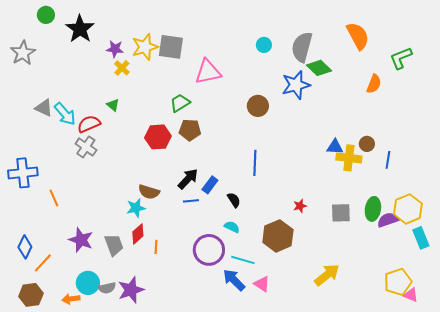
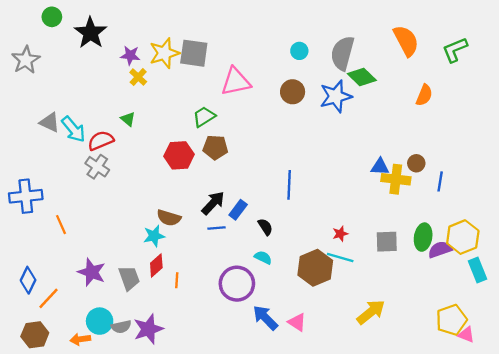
green L-shape: (401, 58) -> (455, 50), moved
brown circle: (258, 106) -> (293, 92), moved
cyan line: (243, 260) -> (340, 257), moved

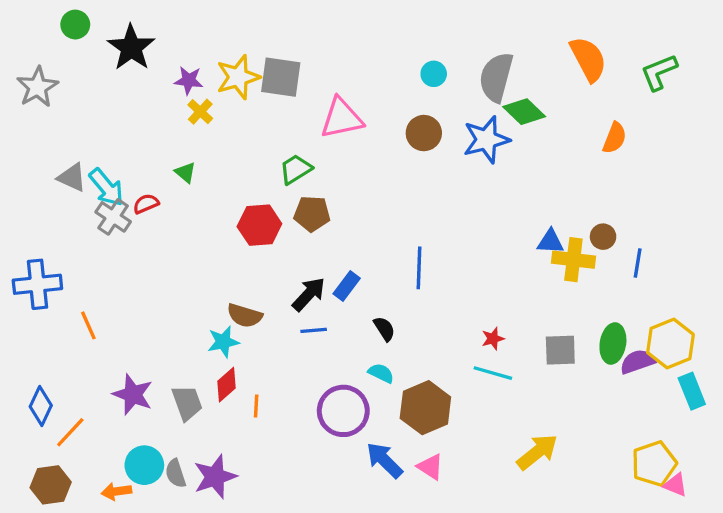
red semicircle: (101, 141) -> (146, 204), size x0.7
gray cross: (97, 167) -> (113, 217), moved
blue rectangle: (238, 210) -> (347, 286), moved
brown hexagon: (315, 268) -> (425, 408), moved
gray semicircle: (121, 327) -> (176, 473), turned 84

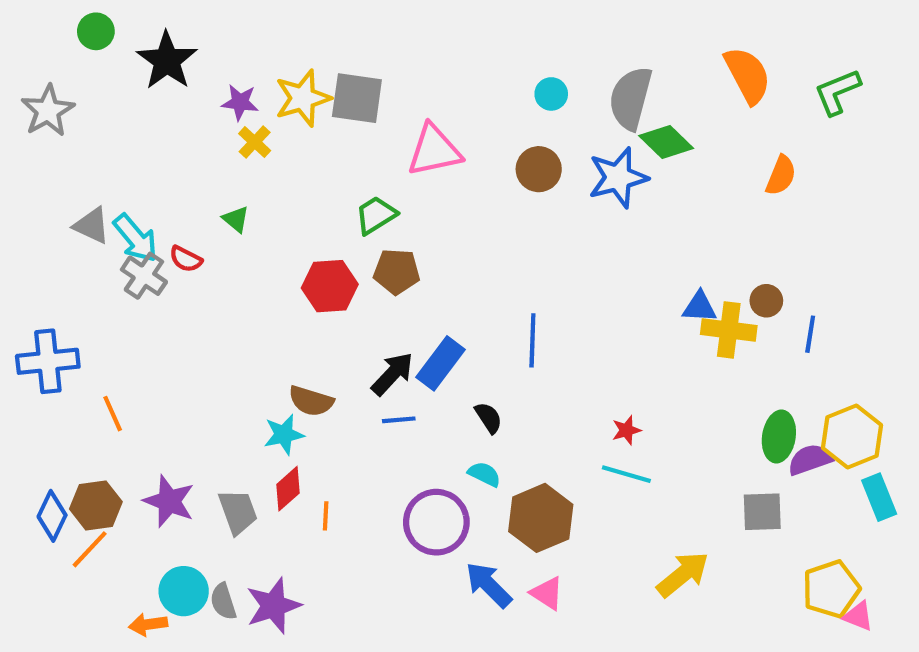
red semicircle: (146, 204) -> (186, 259), turned -130
blue rectangle: (347, 286) -> (441, 363), size x1.4
gray square: (560, 350) -> (762, 512), moved
brown hexagon: (51, 485) -> (96, 505), moved

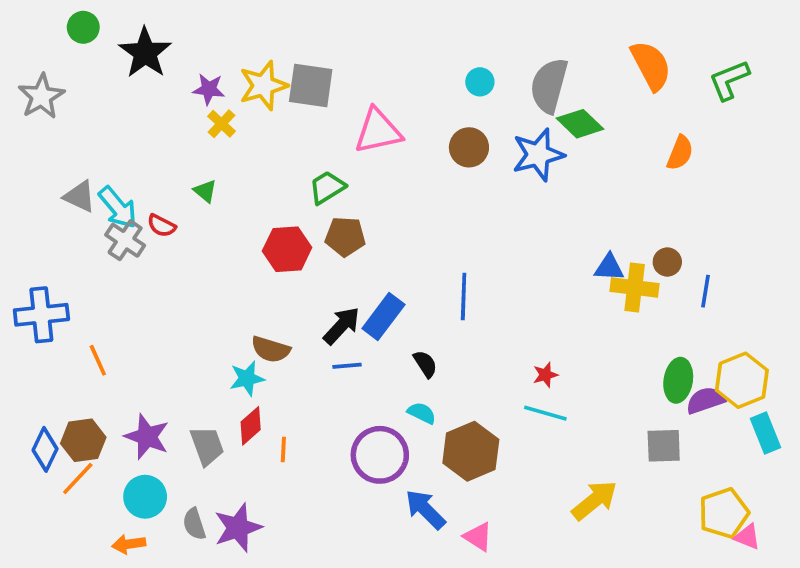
cyan circle: (184, 591) -> (145, 497), moved
pink triangle: (547, 593) -> (478, 537), moved

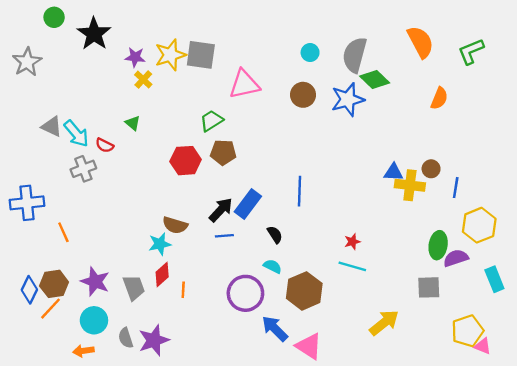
gray cross: (125, 240) -> (83, 169), moved, turned 35
yellow hexagon: (742, 380) -> (479, 225), moved
pink triangle: (478, 537) -> (309, 346), size x1.4

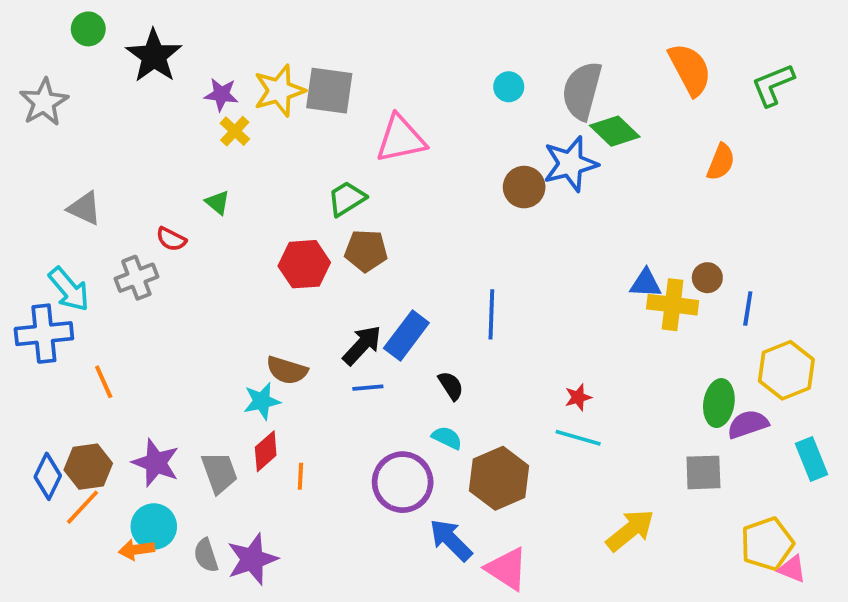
brown circle: (303, 95) -> (524, 187), moved
cyan arrow: (76, 134) -> (69, 289), moved
orange arrow: (83, 351) -> (136, 550), moved

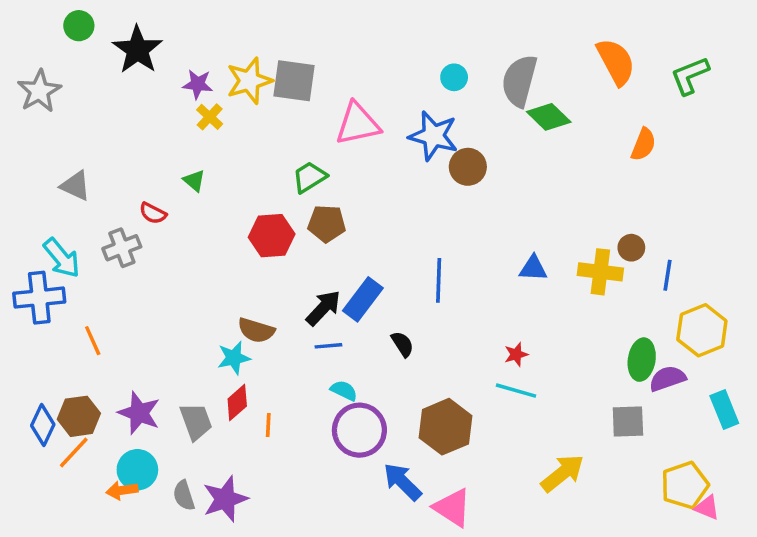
blue star: (570, 164) -> (433, 136), moved, turned 30
blue triangle: (646, 283) -> (533, 268), moved
cyan semicircle: (447, 438) -> (344, 391), moved

